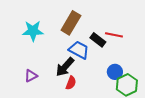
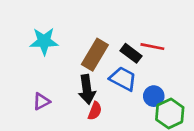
brown rectangle: (71, 23) -> (95, 55), moved
blue trapezoid: (79, 50) -> (123, 79), moved
black arrow: (65, 67) -> (87, 89), turned -50

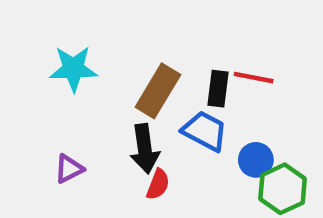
black rectangle: (131, 53) -> (218, 89), turned 60

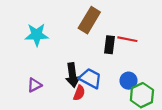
brown rectangle: (158, 91) -> (89, 20), moved
blue trapezoid: (205, 131) -> (90, 78), moved

